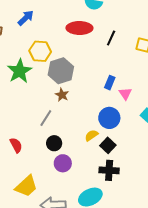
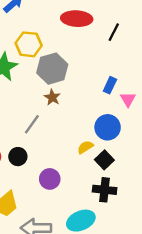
black circle: (54, 143) -> (18, 157), moved

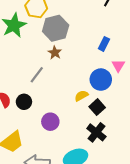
pink triangle: (128, 99) -> (118, 65), moved
black cross: (105, 190) -> (96, 132), turned 30

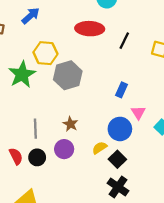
brown star: (55, 53) -> (70, 124), moved
gray line: (37, 75) -> (35, 129), moved, turned -36
purple circle: (50, 122) -> (64, 149), moved

